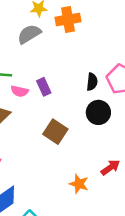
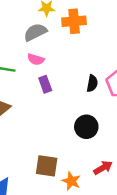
pink semicircle: (20, 91) -> (36, 59), moved
black circle: (98, 112) -> (86, 127), moved
brown square: (55, 132) -> (47, 166), moved, turned -30

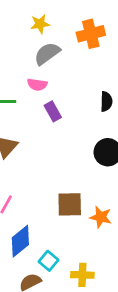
orange cross: (74, 21) -> (91, 34), moved
gray semicircle: (35, 32) -> (47, 54), moved

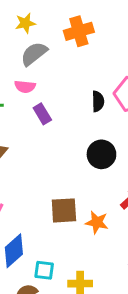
cyan square: (49, 261) -> (44, 270), turned -30

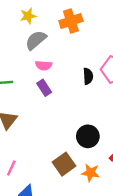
pink semicircle: (25, 87) -> (44, 65), moved
black circle: (101, 154) -> (88, 136), moved
brown square: (64, 210) -> (64, 164), turned -30

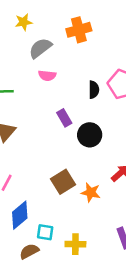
yellow star: (28, 16) -> (24, 22), moved
purple rectangle: (44, 88) -> (64, 118), moved
black circle: (88, 136) -> (90, 135), moved

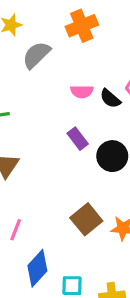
pink semicircle: (47, 76) -> (82, 92), moved
black semicircle: (94, 90) -> (110, 99), turned 138

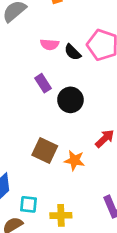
brown square: (86, 219) -> (45, 150), turned -30

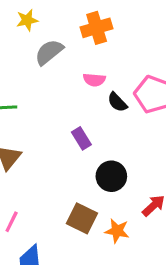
pink semicircle: (50, 44) -> (94, 80), moved
black circle: (70, 100) -> (111, 176), moved

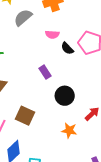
brown square: (82, 218) -> (25, 116), moved

